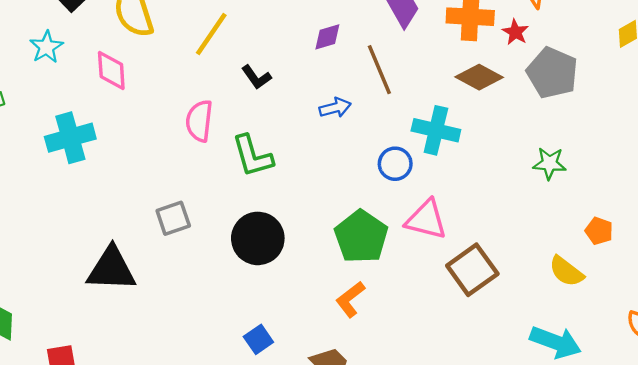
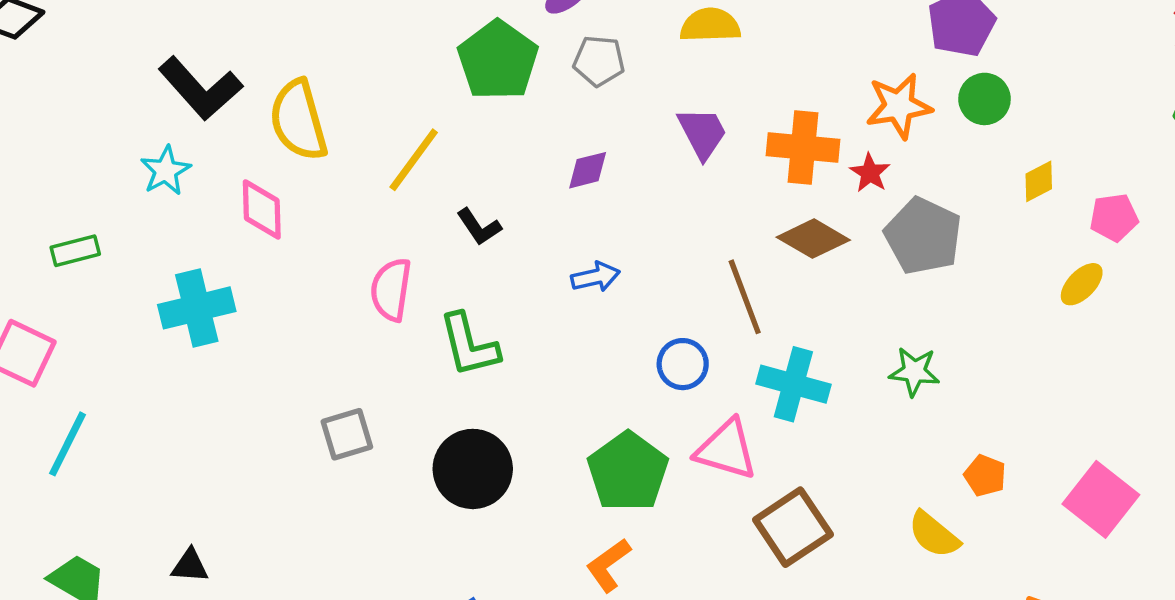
brown line: (379, 70) -> (745, 297), moved
cyan cross: (436, 130) -> (793, 384), moved
black triangle: (111, 269) -> (190, 566), moved, size x0.5

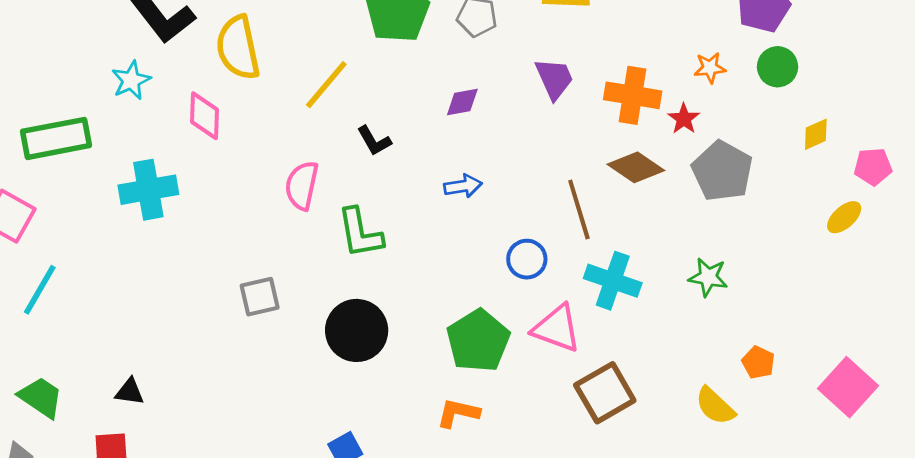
orange star: (899, 106) -> (710, 68), size x0.6
green rectangle: (75, 251) -> (56, 138), size x1.8
orange L-shape: (608, 565) -> (458, 413), turned 45

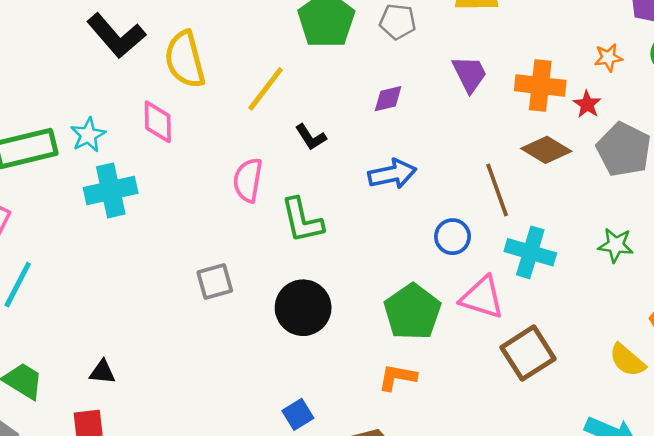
cyan star: (131, 80) -> (88, 135), moved
blue arrow: (463, 186) -> (392, 174), size x1.4

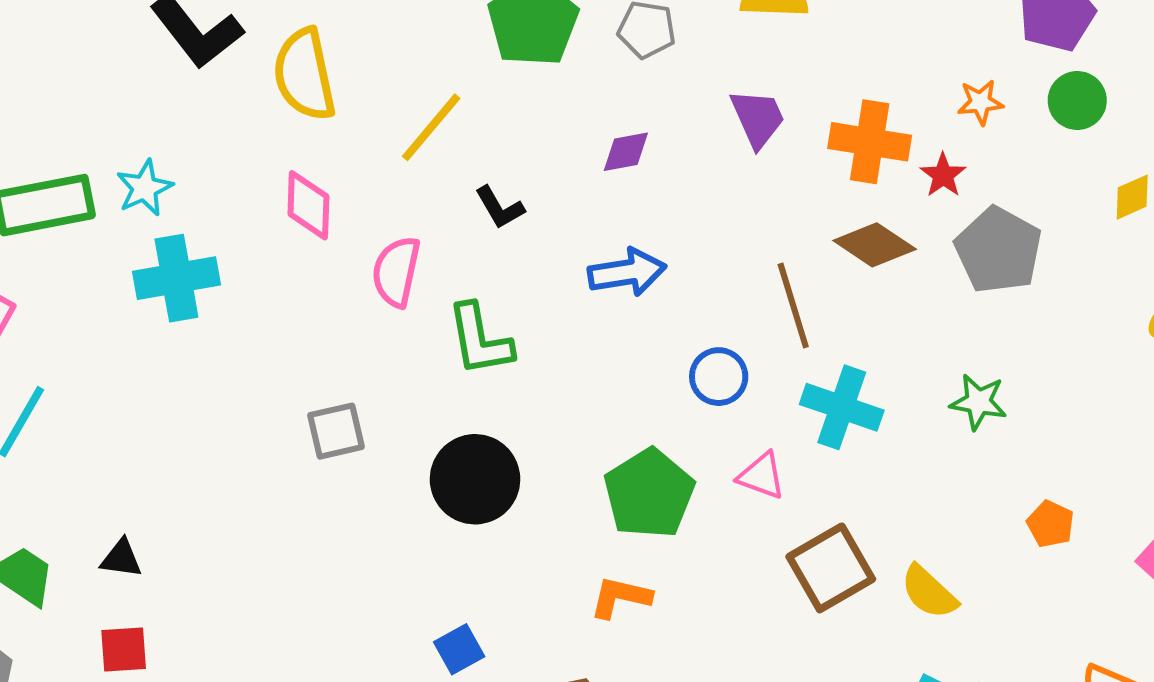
pink diamond: (158, 122) -> (308, 205), moved
pink triangle: (482, 297) -> (762, 476), size x0.7
yellow semicircle: (627, 360) -> (929, 592), moved
black triangle: (102, 372) -> (121, 558), moved

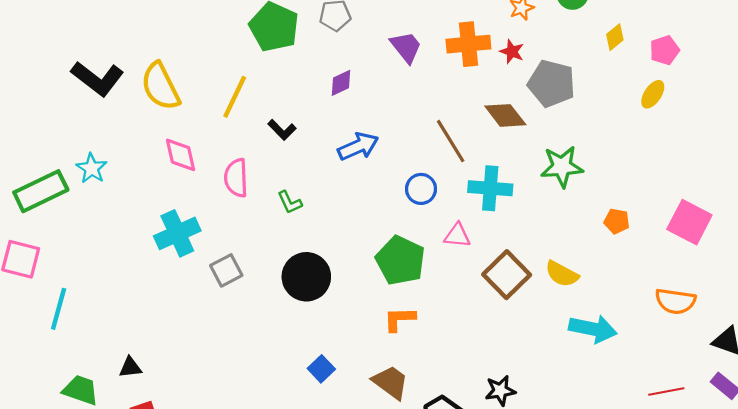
brown diamond: (875, 245) -> (505, 115), moved, turned 33
cyan cross: (176, 278) -> (177, 233), moved
green L-shape: (480, 340) -> (290, 202), size x0.6
green star: (978, 402) -> (562, 167), size x1.4

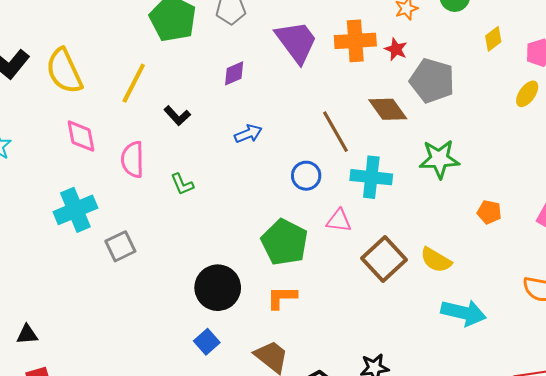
purple trapezoid: (406, 47) -> (296, 42), size x1.4
blue arrow: (358, 146) -> (248, 134), size x0.7
black circle: (306, 277) -> (218, 288), moved

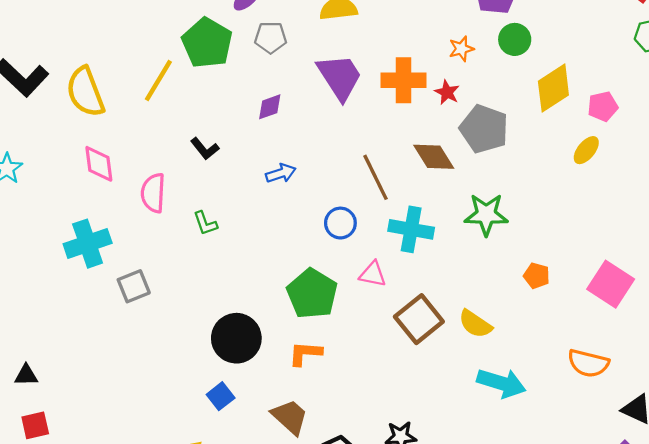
yellow diamond: (493, 39) -> (553, 88), size x1.8
yellow line: (134, 83) -> (158, 81), moved

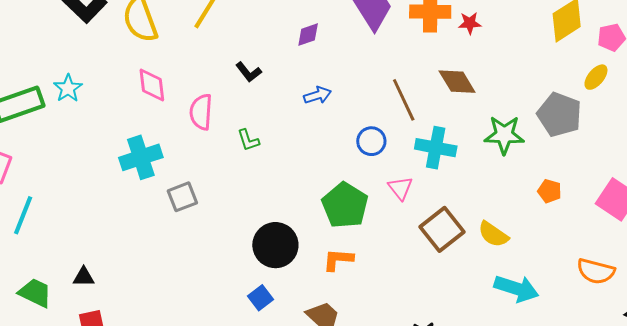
red star: (447, 92) -> (470, 23), turned -30
gray pentagon: (484, 129) -> (559, 115), moved
pink triangle: (373, 274) -> (400, 188), turned 40

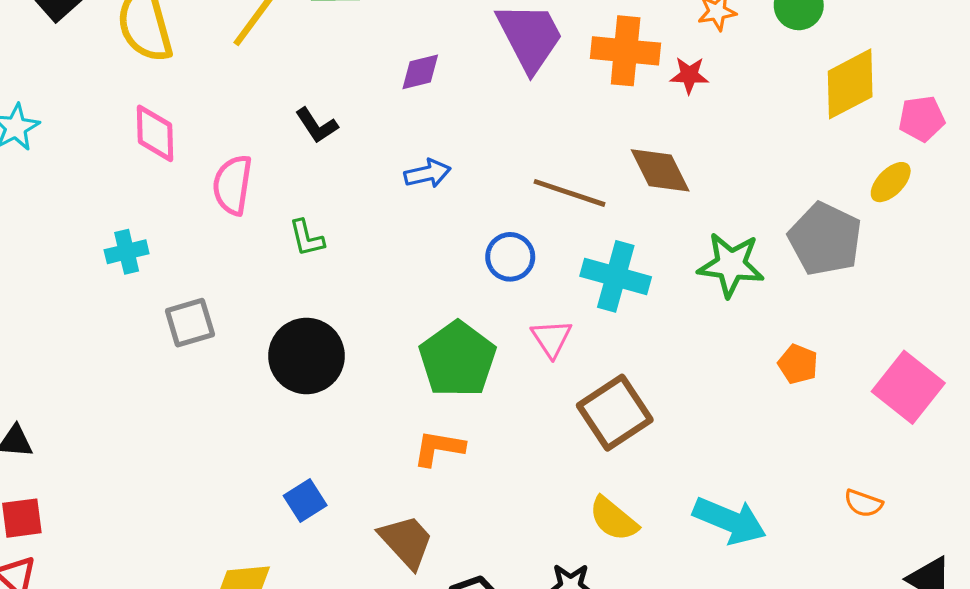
brown line: (404, 100) -> (569, 193), turned -51
cyan cross: (141, 157) -> (127, 252), size x0.6
yellow semicircle: (493, 234) -> (613, 519), moved
black circle: (275, 245) -> (306, 356), moved
orange semicircle: (596, 271) -> (863, 503), size x0.6

